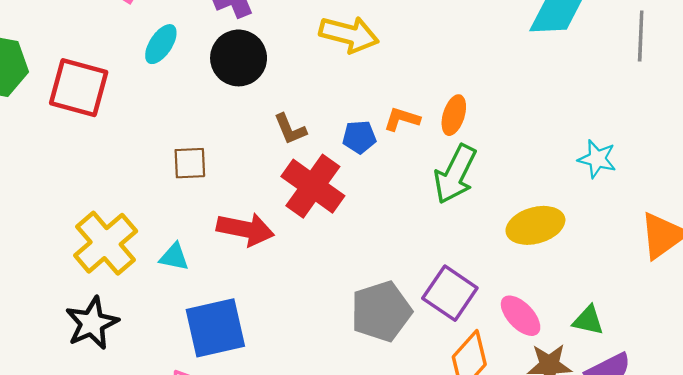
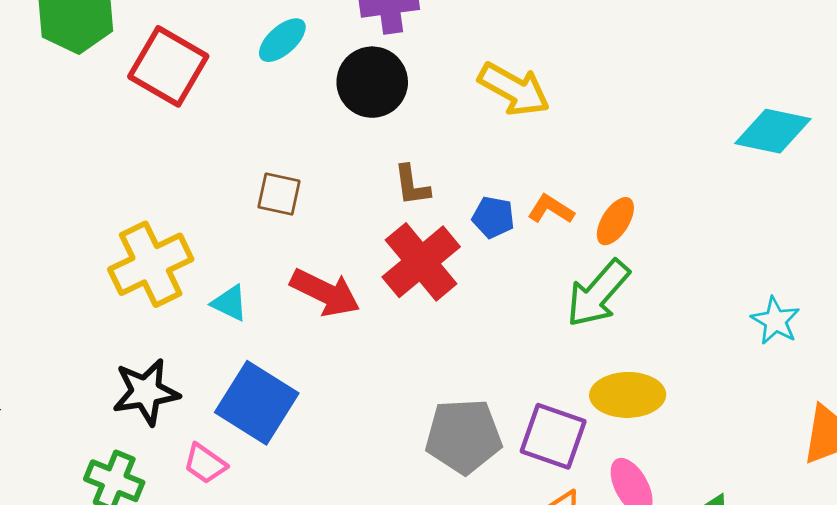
yellow ellipse: (535, 225) -> (628, 395), moved
purple square: (450, 293) -> (553, 436), turned -30
black star: (92, 323) -> (146, 392), moved
blue square: (215, 328) -> (257, 403), turned 30

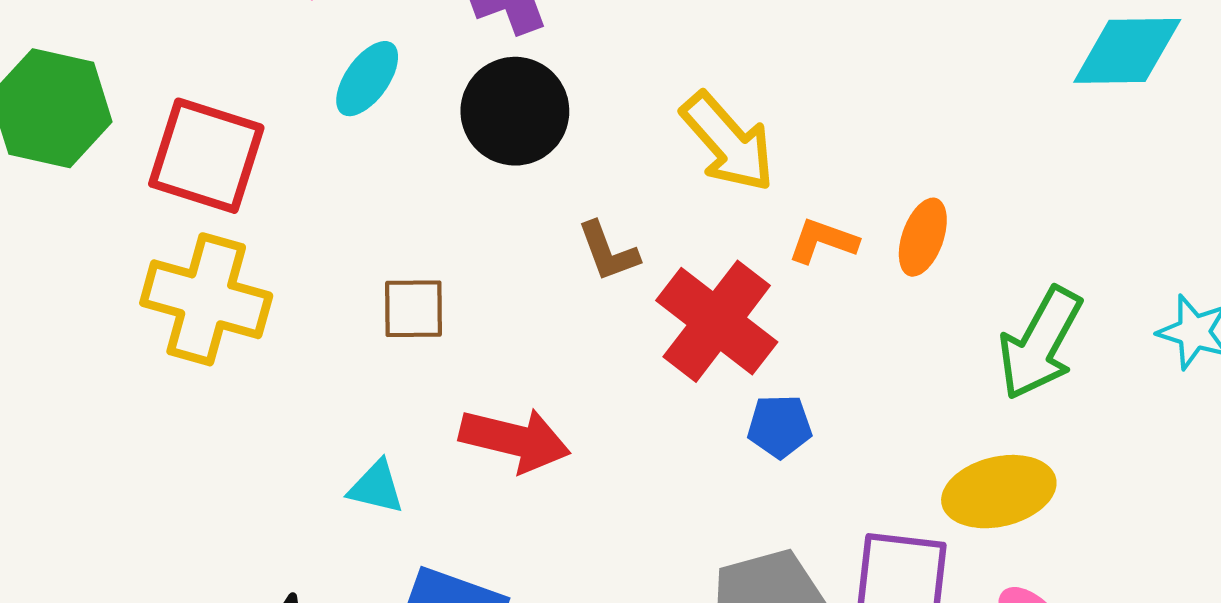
yellow arrow: (514, 89) -> (728, 142), moved, turned 32
blue pentagon: (493, 217) -> (780, 426), moved
red cross: (421, 262) -> (717, 321), moved
yellow cross: (151, 264) -> (206, 299), moved, turned -36
green arrow: (598, 293) -> (1040, 343), moved

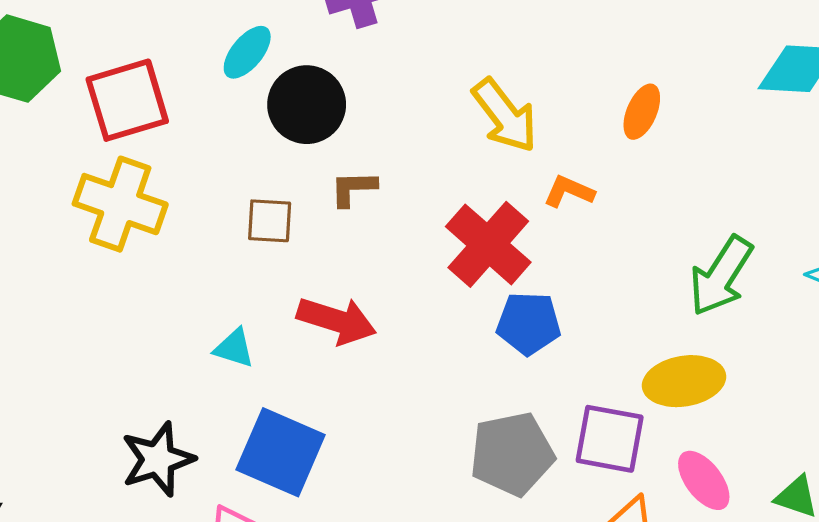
black circle: (515, 111) -> (307, 105), moved
red square: (206, 156) -> (127, 100), turned -38
orange ellipse: (923, 237) -> (642, 112), moved
brown L-shape: (608, 251) -> (353, 188), moved, turned 105
blue pentagon: (780, 426) -> (529, 323), size x1.4

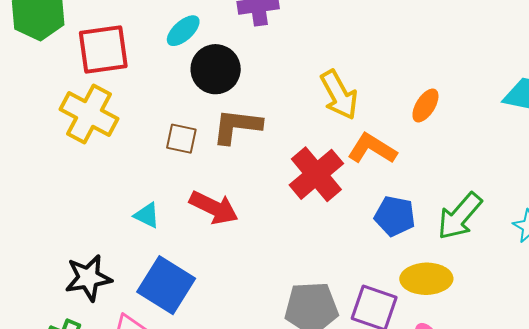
brown L-shape: (353, 188) -> (237, 126), size x1.6
orange L-shape: (569, 191) -> (372, 149), size x1.5
blue pentagon: (529, 323) -> (395, 216), moved

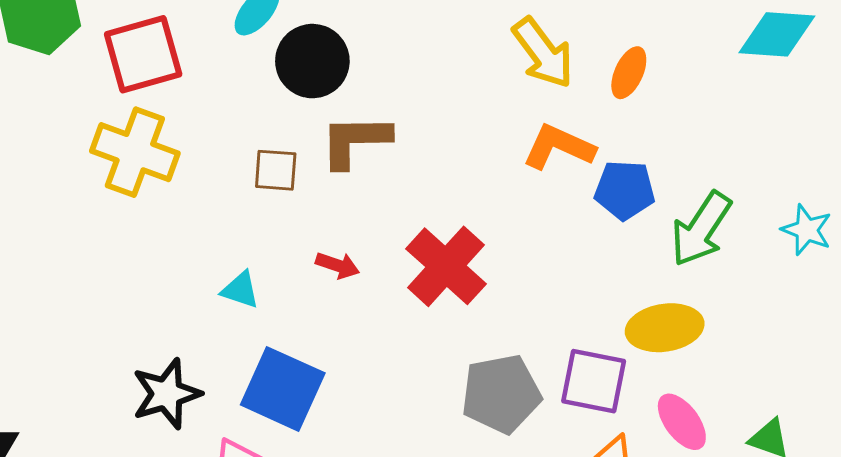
yellow arrow: (339, 95) -> (543, 53), moved
red cross: (316, 174) -> (446, 266), moved
red arrow: (214, 208) -> (337, 265), size x0.6
blue pentagon: (395, 216) -> (625, 190), moved

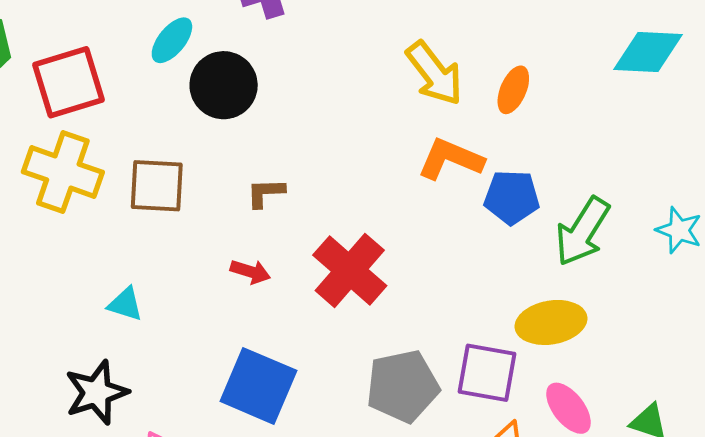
brown L-shape: (355, 141) -> (266, 193), moved, size x0.6
brown square: (276, 170) -> (157, 186), moved, size x1.4
cyan triangle: (240, 290) -> (125, 304), moved
blue square: (283, 389) -> (258, 386), moved

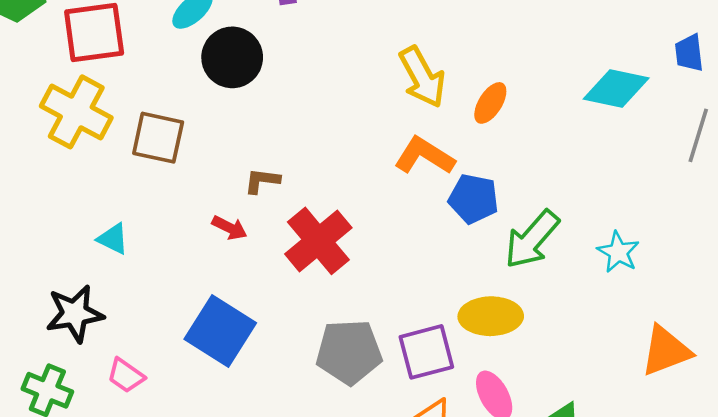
brown L-shape: (266, 193) -> (262, 181), moved
purple square: (487, 373) -> (426, 352), turned -34

